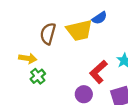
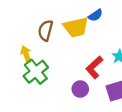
yellow arrow: (28, 58) -> (26, 54), turned -119
green cross: (38, 76) -> (36, 72), size x1.6

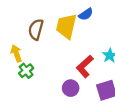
yellow trapezoid: (76, 27) -> (66, 26), turned 116
green cross: (36, 72) -> (26, 71), size x0.6

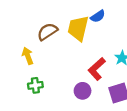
brown semicircle: (36, 29) -> (47, 32), turned 42
green cross: (26, 71) -> (35, 85), moved, turned 32

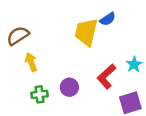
brown semicircle: (47, 32) -> (18, 36), moved
purple circle: (83, 91) -> (69, 87), moved

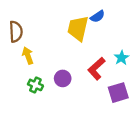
brown semicircle: (18, 36) -> (16, 32), turned 120
green cross: (39, 94) -> (35, 85), turned 32

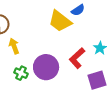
yellow trapezoid: (78, 28) -> (60, 21), turned -65
purple circle: (63, 78) -> (46, 67), size x1.6

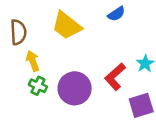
yellow trapezoid: (60, 21) -> (67, 26), moved
green cross: (21, 73) -> (38, 86), moved

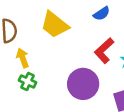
red L-shape: (115, 77) -> (104, 51), moved
purple circle: (75, 88) -> (83, 84), moved

